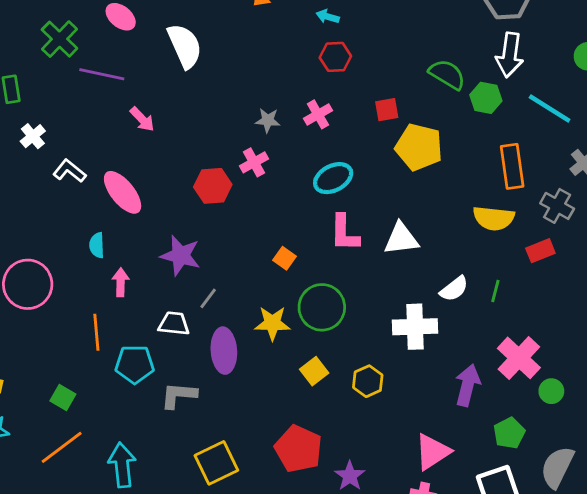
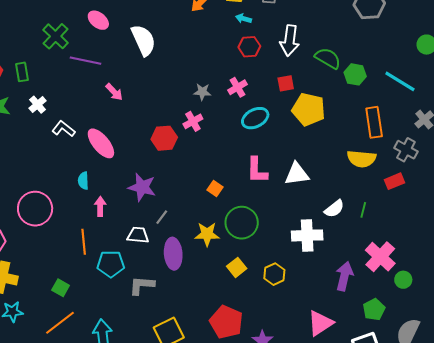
white arrow: (510, 55) -> (290, 41), moved
cyan ellipse: (333, 178) -> (255, 118), moved

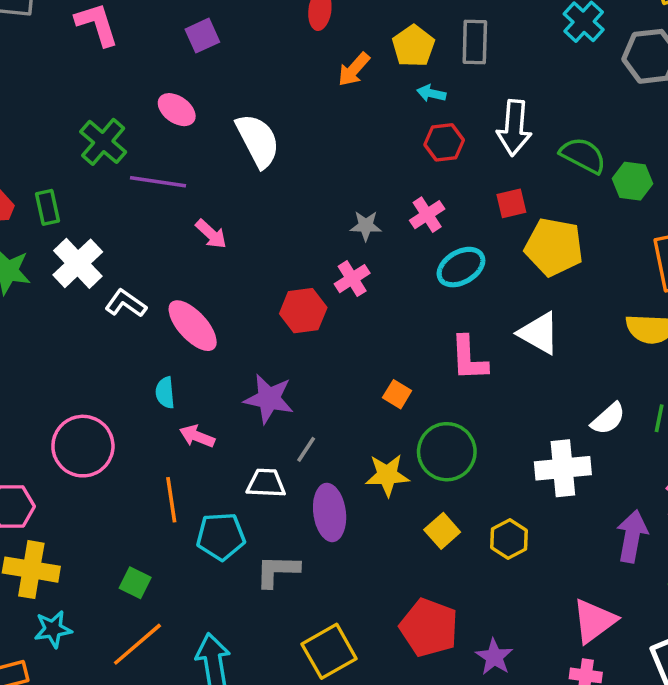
white cross: (38, 105) -> (78, 263), size x1.6
white triangle: (297, 174) -> (539, 333), moved, turned 40
pink arrow: (100, 206) -> (197, 436), turned -66

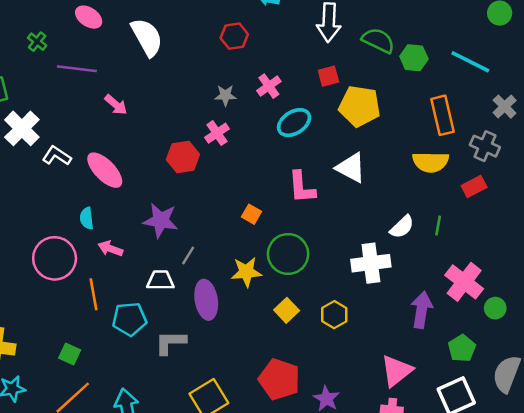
green cross: (103, 142) -> (37, 42), size x0.6
red hexagon: (444, 142) -> (234, 36), moved
pink circle: (83, 446) -> (55, 258), moved

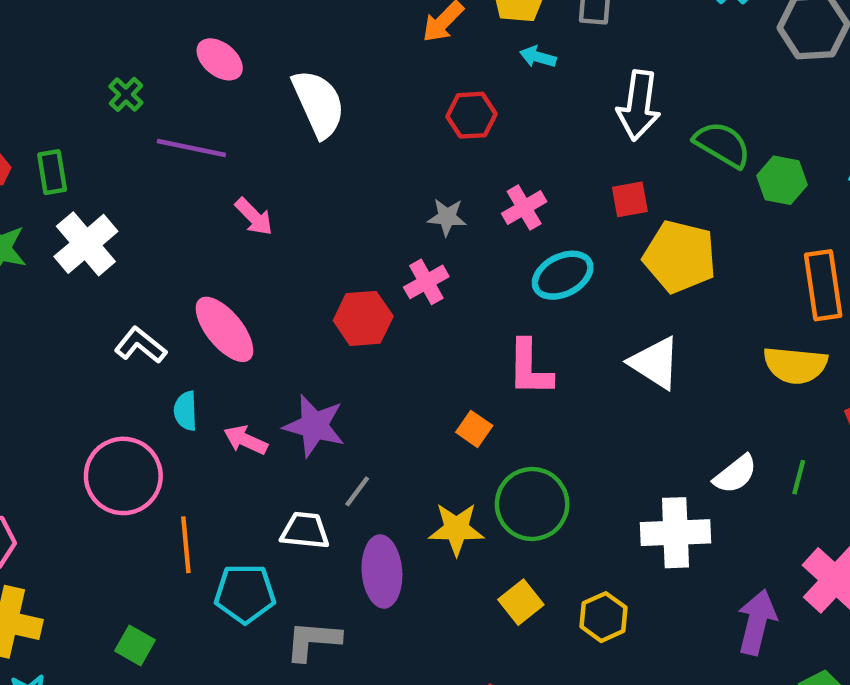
white L-shape: (57, 156) -> (140, 345), moved
pink L-shape: (302, 187) -> (530, 368), moved
pink arrow: (110, 249) -> (246, 440), moved

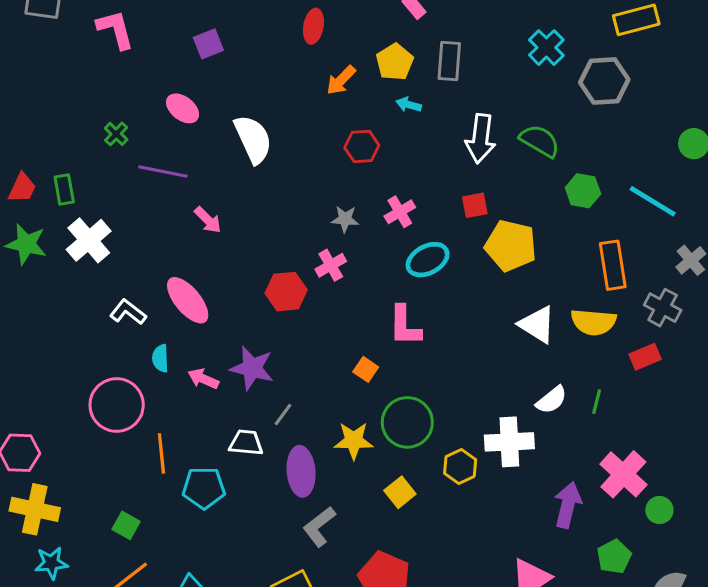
green semicircle: (722, 145) -> (540, 141), moved
white triangle: (655, 363) -> (537, 325), moved
yellow hexagon: (604, 617) -> (460, 467), moved
gray L-shape: (313, 641) -> (319, 527), moved, turned -42

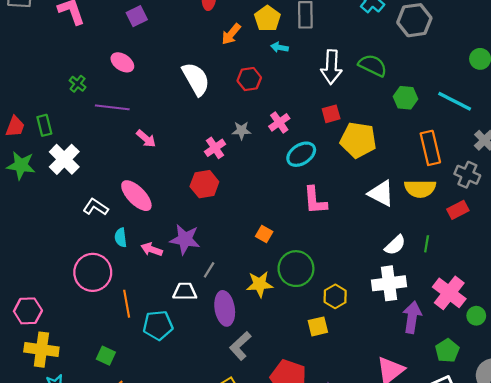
white semicircle: (253, 139) -> (196, 79), moved
pink cross: (331, 265) -> (215, 148), moved
pink L-shape: (405, 326) -> (315, 200), moved
white cross: (509, 442) -> (389, 283), moved
yellow square: (400, 492) -> (318, 326), moved, turned 30

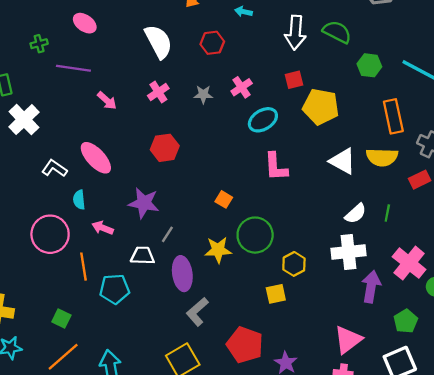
green cross: (78, 84) -> (39, 44), turned 35
pink cross: (215, 148) -> (158, 92), moved
pink arrow: (152, 249) -> (103, 228), moved

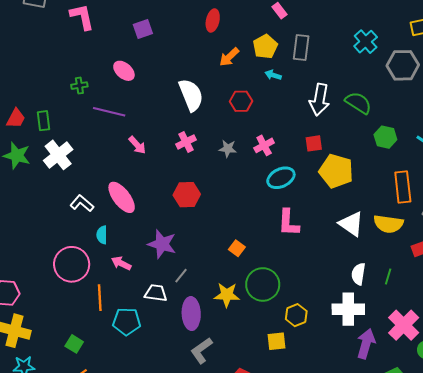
white semicircle: (356, 214) -> (358, 274), turned 135

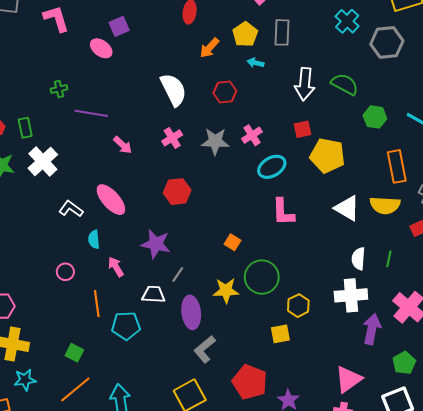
pink ellipse: (124, 71) -> (101, 48), moved
gray star: (228, 149) -> (215, 141), size x1.5
pink arrow: (121, 263) -> (116, 267), turned 36
pink circle: (72, 264) -> (65, 272), size x0.5

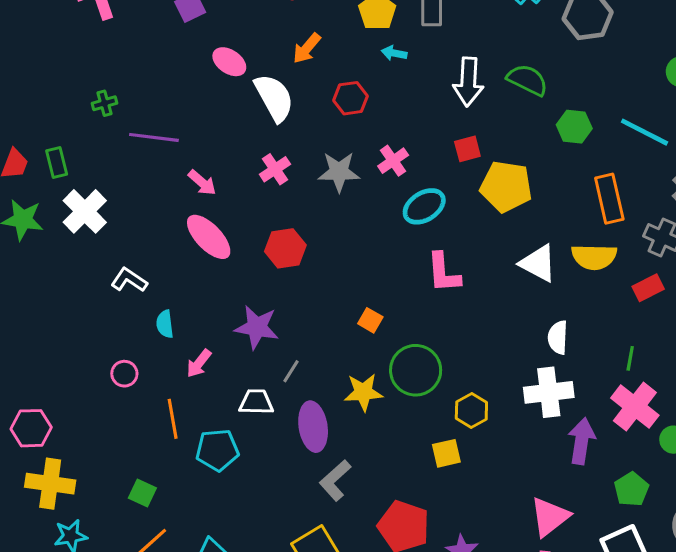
pink ellipse: (101, 48) -> (229, 62), moved
orange arrow: (209, 48) -> (307, 48), moved
pink ellipse: (111, 200) -> (209, 237), moved
green line: (389, 259) -> (630, 358), moved
pink arrow: (116, 267) -> (199, 363), turned -108

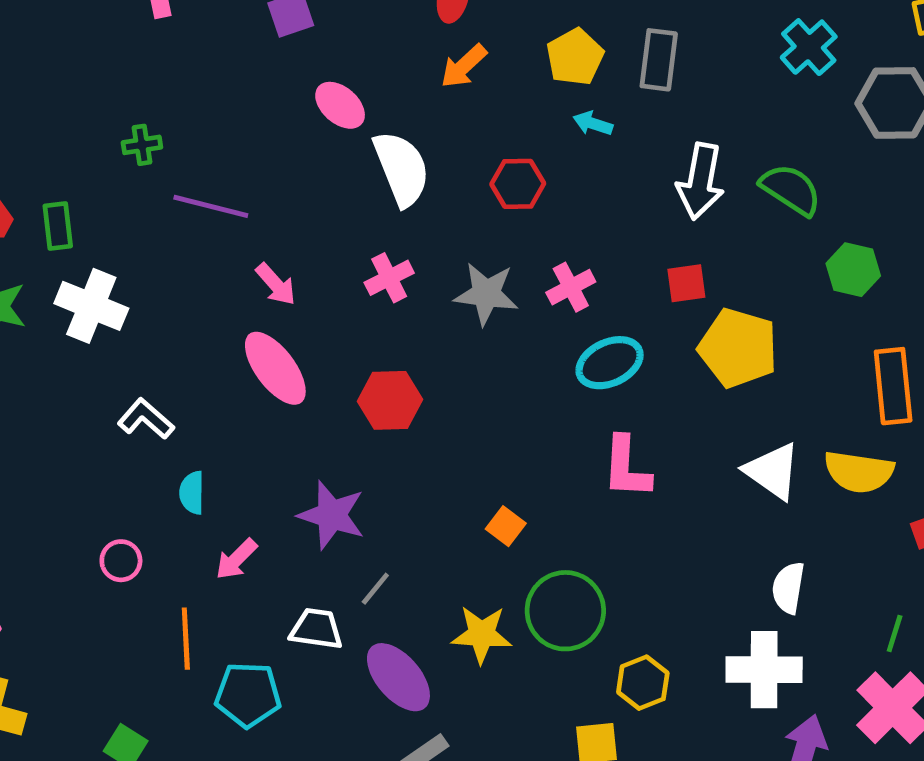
orange arrow: (307, 48) -> (464, 66), moved
white cross: (85, 211) -> (91, 306), turned -30
purple ellipse: (313, 427) -> (398, 677), turned -39

